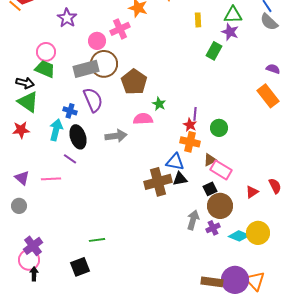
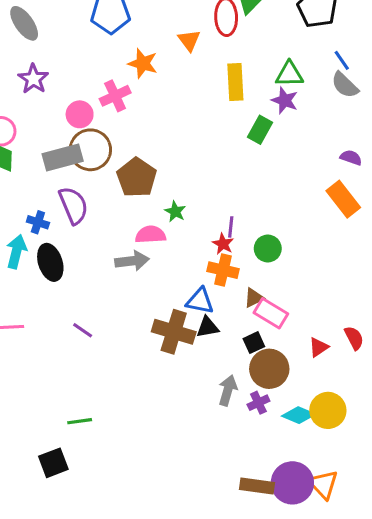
yellow rectangle: (198, 20) -> (235, 82), size x1.6
gray arrow: (116, 136) -> (132, 261), moved
purple line: (70, 159) -> (83, 330), moved
brown cross: (158, 182) -> (174, 332), turned 32

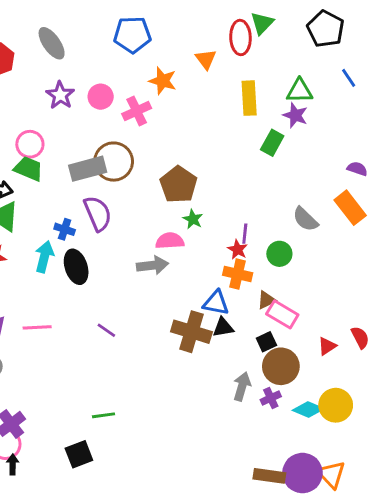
gray semicircle: (345, 85) -> (305, 219), moved
pink circle: (80, 114) -> (101, 97), moved
brown pentagon: (137, 178) -> (178, 185), moved

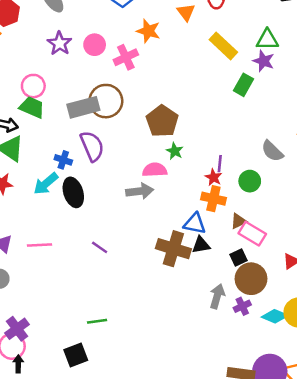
yellow rectangle: (249, 98) -> (223, 46), turned -44
cyan arrow: (44, 257) -> (46, 184), turned -144

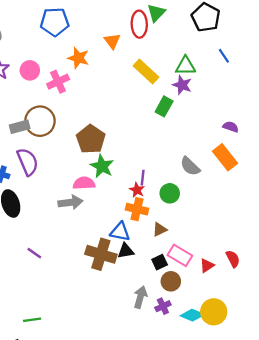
gray rectangle: (83, 107) -> (20, 127), size x0.7
green star: (175, 151) -> (102, 166), size x1.5
pink rectangle: (252, 234) -> (180, 255), moved
brown circle: (251, 279) -> (171, 281), size x0.7

